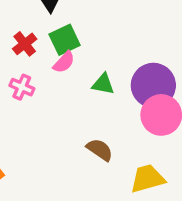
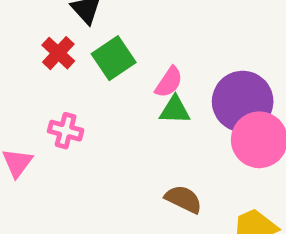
red cross: (25, 44) -> (58, 53), moved
pink semicircle: (64, 62) -> (169, 82), moved

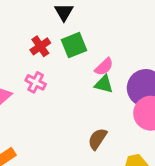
red cross: (58, 53) -> (40, 46), moved
brown semicircle: (183, 199) -> (97, 139), turned -95

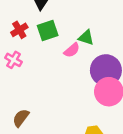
green triangle: (104, 84) -> (86, 38), moved
brown semicircle: (97, 139) -> (21, 118), moved

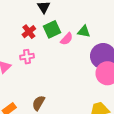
pink semicircle: (72, 50) -> (67, 39), moved
pink cross: (13, 60) -> (27, 57), turned -32

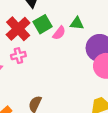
red cross: (29, 32) -> (18, 29), size x1.6

